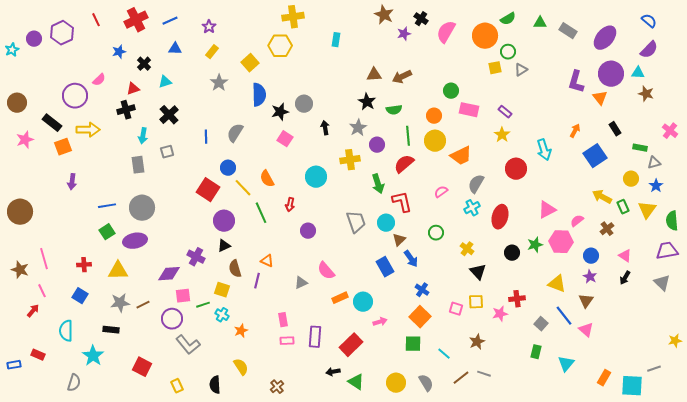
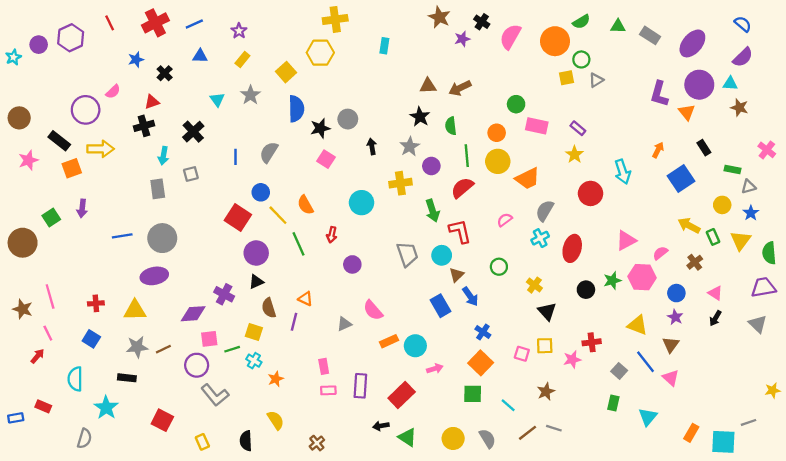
cyan triangle: (165, 82) -> (217, 100), moved, turned -48
green semicircle: (394, 110) -> (451, 126), turned 91
green square: (107, 232) -> (51, 218), moved

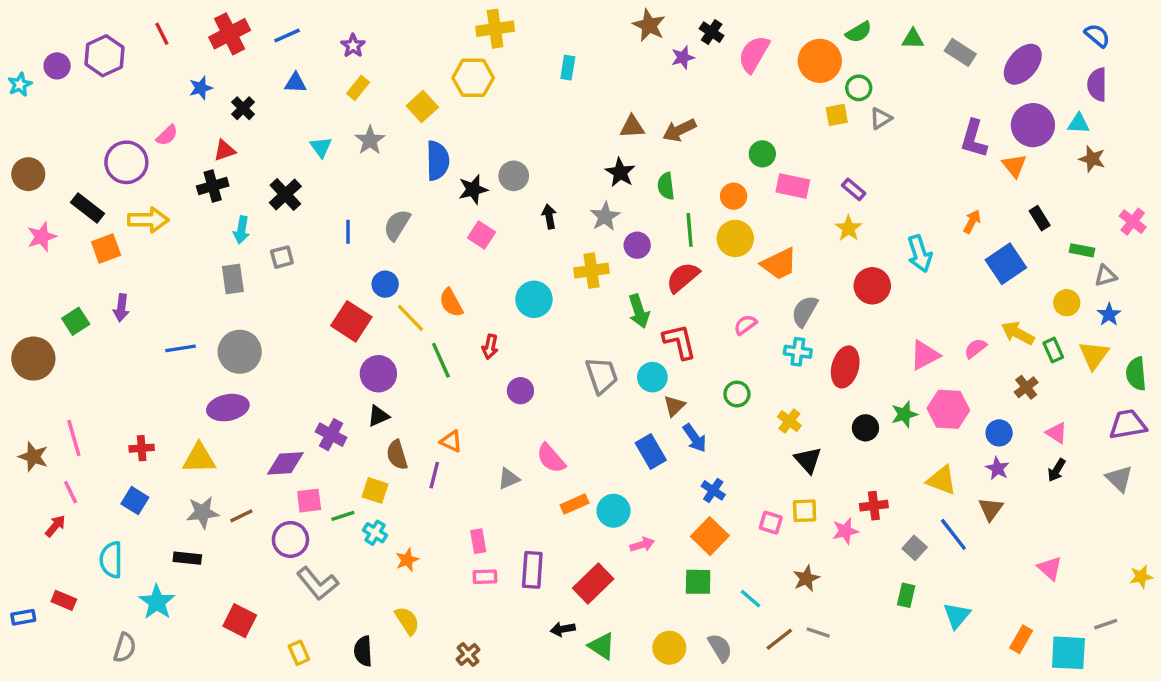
purple semicircle: (743, 57) -> (1097, 85), turned 135
cyan cross: (540, 238) -> (798, 352), turned 36
pink semicircle: (660, 253) -> (975, 348), moved
pink triangle: (671, 378) -> (1050, 568), moved

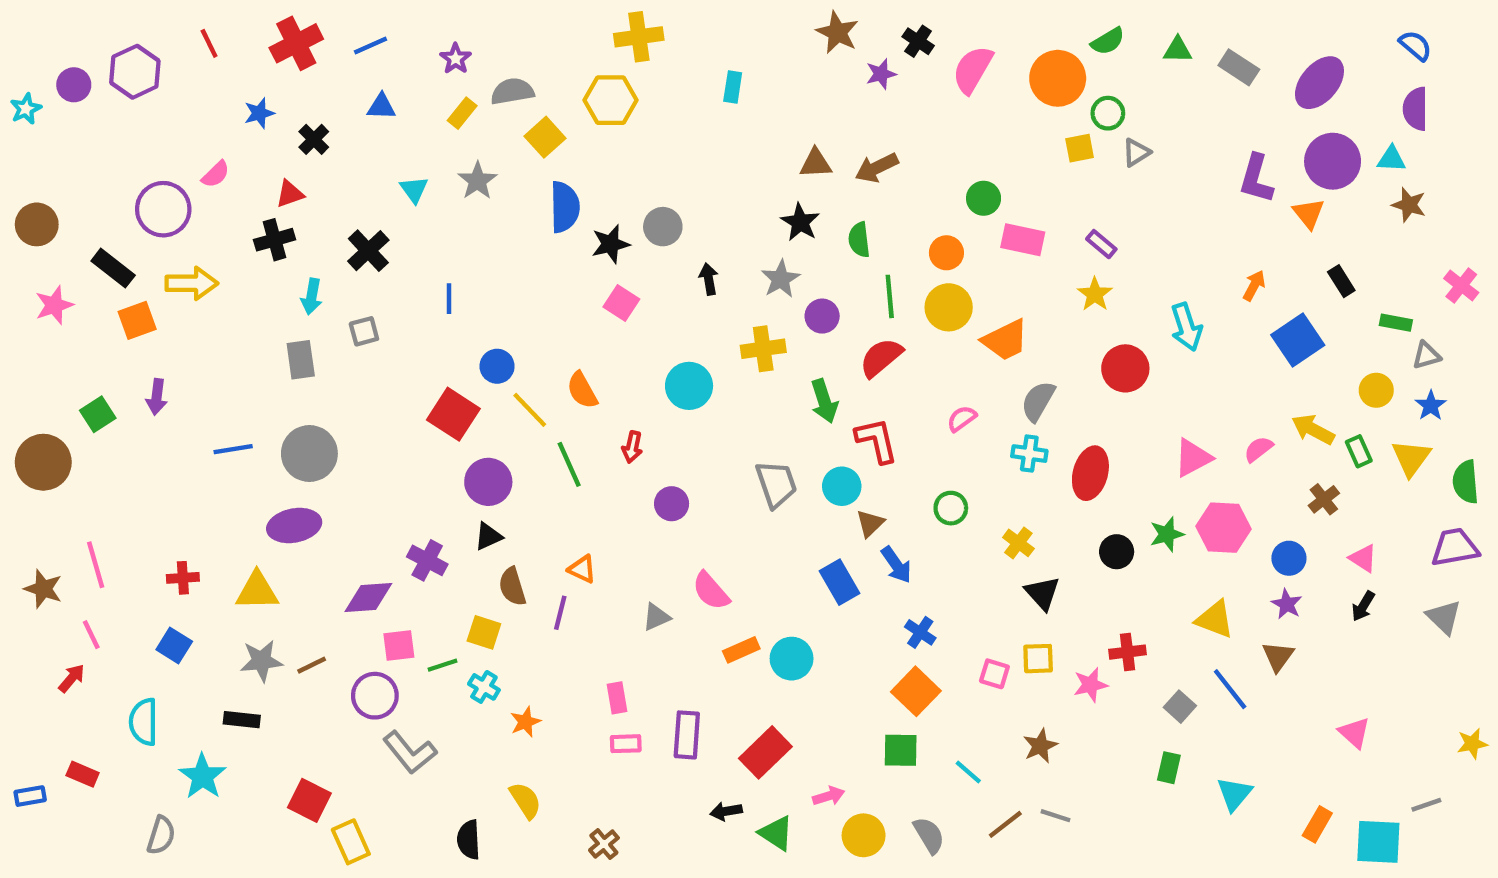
gray semicircle: (397, 225) -> (512, 91), moved, turned 48
pink arrow: (642, 545) -> (829, 796), moved
yellow rectangle: (299, 653) -> (351, 842), moved, size x1.4

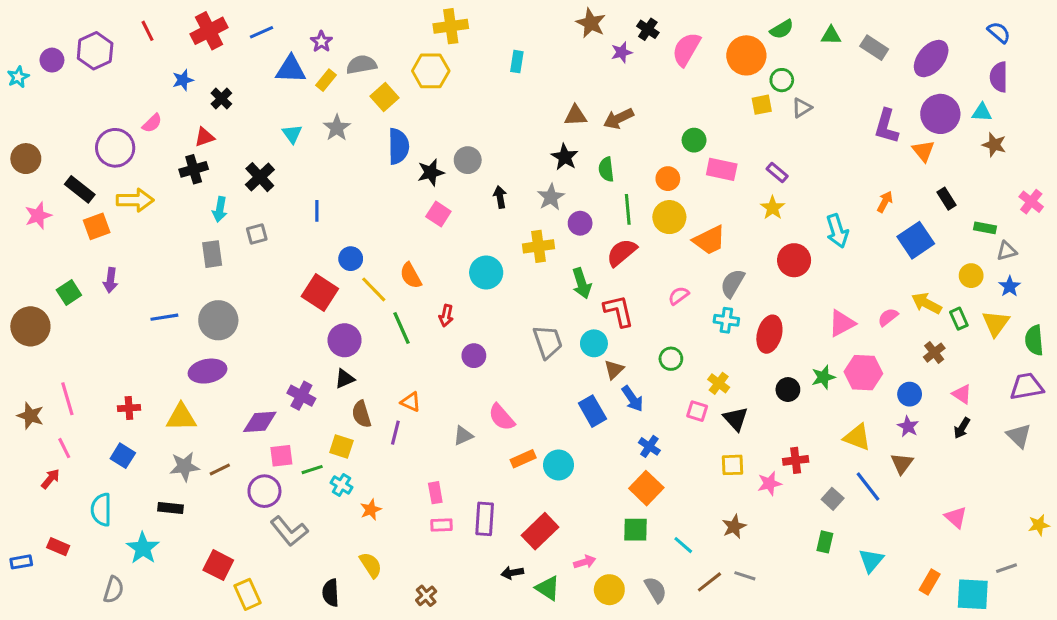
blue triangle: (381, 107) -> (291, 69), moved, size x1.5
pink square: (994, 674) -> (697, 411), moved

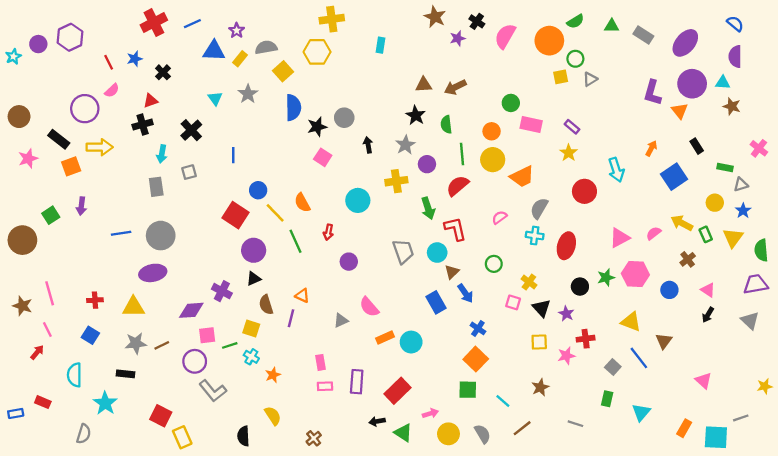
red line: (147, 31) -> (109, 62), moved
purple star: (908, 426) -> (566, 314), moved
gray line: (745, 576) -> (575, 424), moved

